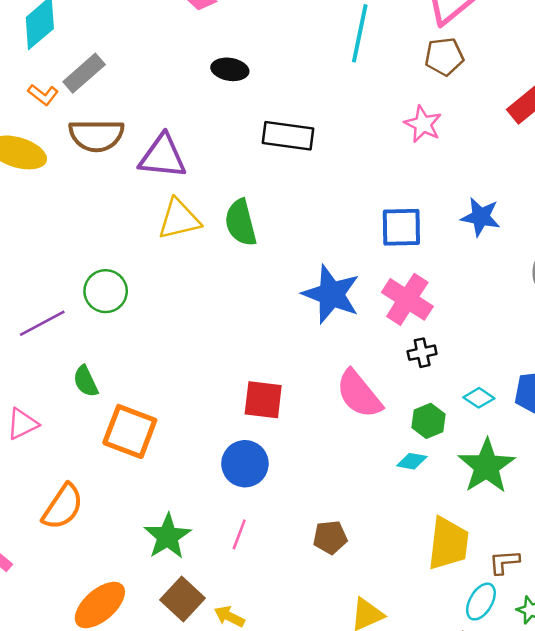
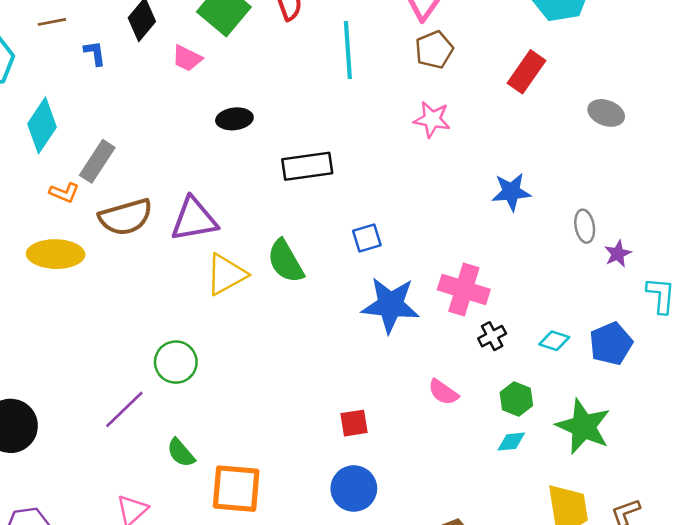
blue square: (401, 227) -> (367, 238), moved, size x0.7
pink semicircle: (359, 394) -> (443, 392), size x0.6
cyan diamond: (479, 398) -> (554, 341), moved
red square: (263, 400) -> (354, 423), size x0.7

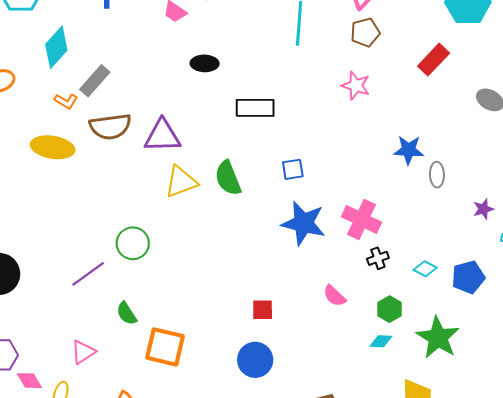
gray ellipse: (585, 226) -> (437, 175), moved

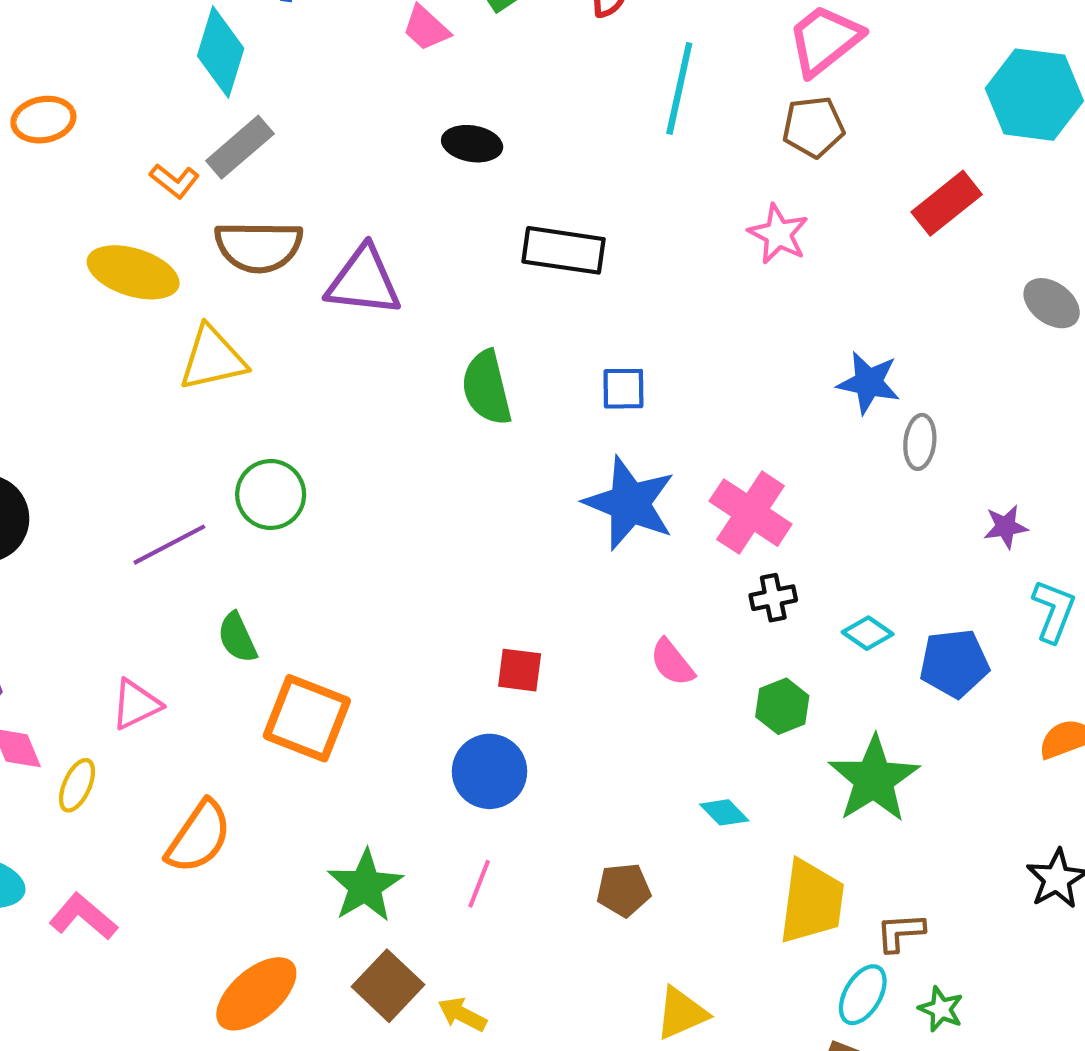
cyan diamond: (56, 47) -> (221, 52), moved, turned -33
yellow triangle: (181, 182) -> (212, 358), moved
cyan diamond: (381, 341) -> (724, 812), moved, turned 35

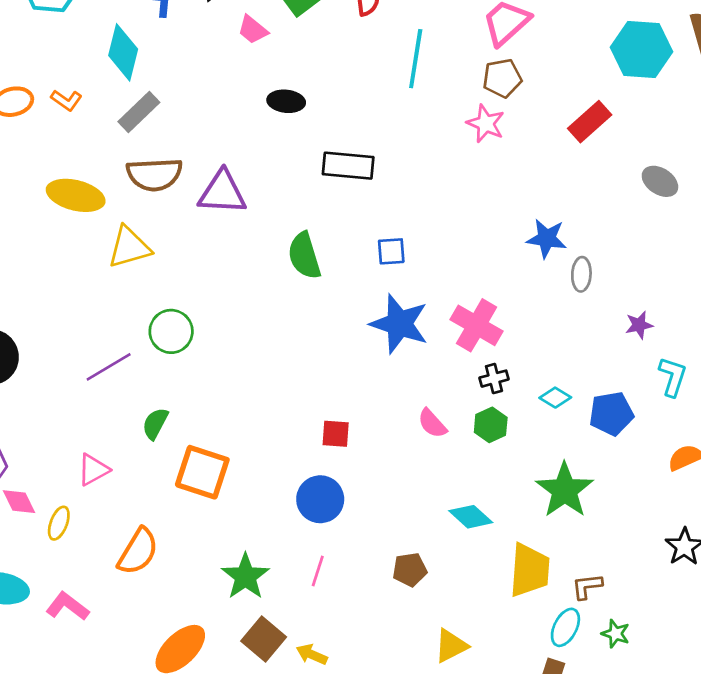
orange L-shape: (174, 181) -> (66, 100), moved
pink star: (778, 234) -> (486, 124), moved
green semicircle: (237, 638) -> (155, 423), turned 56
green hexagon: (782, 706) -> (491, 425), moved
cyan diamond: (724, 812) -> (471, 517), size x1.4

